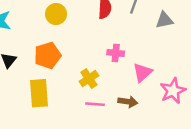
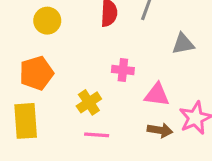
gray triangle: (164, 20) -> (183, 44), moved
pink triangle: (142, 72) -> (157, 95), turned 50
brown arrow: (128, 102) -> (160, 130), moved

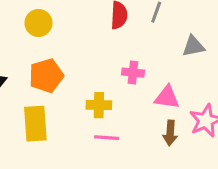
yellow circle: (47, 21) -> (38, 23), moved
yellow cross: (89, 102) -> (99, 105), turned 35
brown arrow: (160, 130) -> (170, 133), turned 85

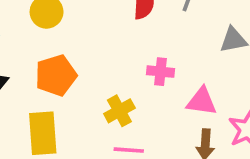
yellow cross: (99, 105) -> (119, 111), turned -30

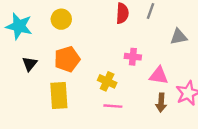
yellow cross: (119, 111) -> (107, 81), turned -36

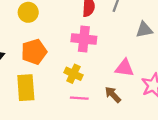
pink cross: (133, 57) -> (84, 39), moved, size x1.5
brown arrow: (161, 103) -> (113, 95), moved, turned 132

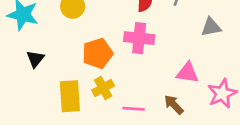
orange pentagon: (34, 52) -> (98, 53), moved
yellow cross: (73, 74) -> (103, 88), moved, turned 36

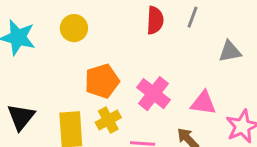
pink cross: (139, 38) -> (153, 94), moved, turned 32
black triangle: (35, 59) -> (21, 117), moved, size x1.4

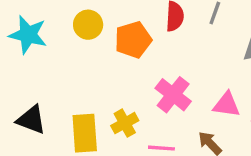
orange pentagon: (102, 81) -> (133, 40), moved
black triangle: (21, 117) -> (31, 120), turned -48

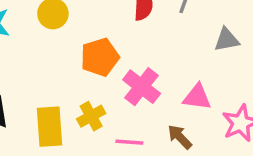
orange pentagon: (133, 40) -> (100, 57), moved

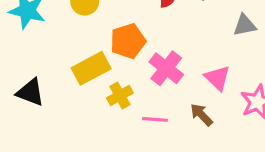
pink triangle: (197, 97) -> (217, 78), turned 36
yellow rectangle: (49, 127) -> (91, 68), moved, turned 66

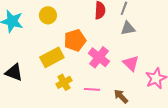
gray triangle: (245, 25) -> (128, 28), moved
yellow cross: (120, 95) -> (64, 82), moved
brown arrow: (201, 115) -> (121, 96), moved

